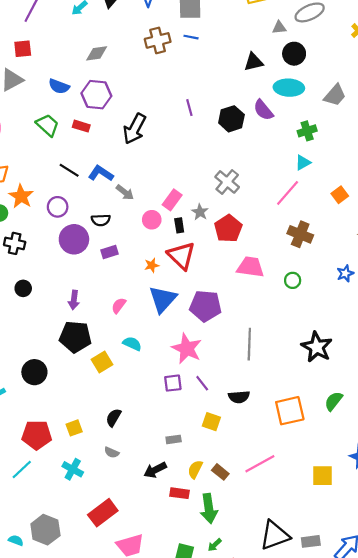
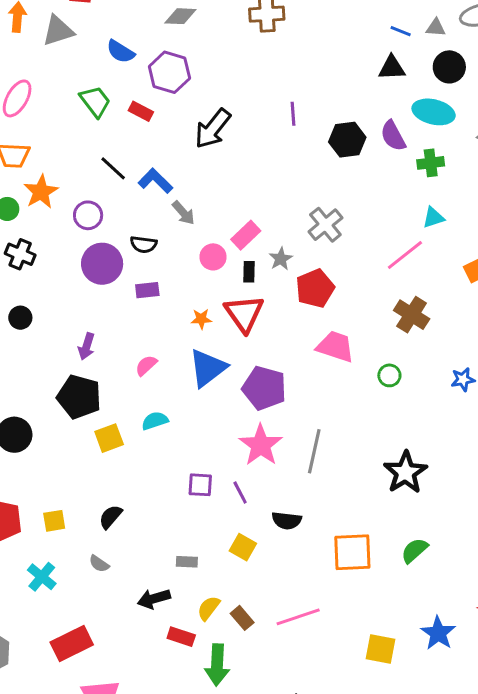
blue line: (191, 37) -> (401, 31), moved
green cross: (307, 131) -> (431, 163), moved
cyan semicircle: (132, 344) -> (155, 421), turned -54
pink star: (187, 348) -> (261, 445), moved

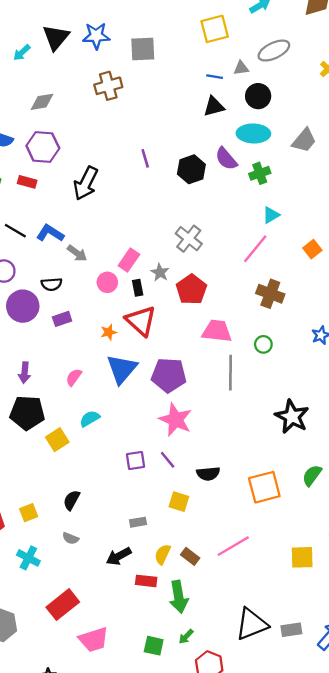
gray line: (314, 451) -> (230, 373), moved

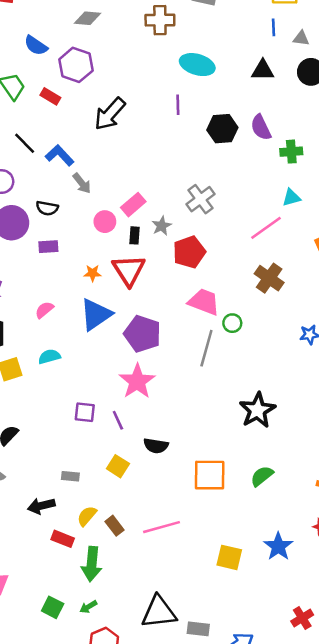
blue line: (215, 77) -> (274, 27), moved, turned 63
cyan ellipse: (253, 133) -> (197, 65), moved
green circle: (263, 344) -> (232, 323), moved

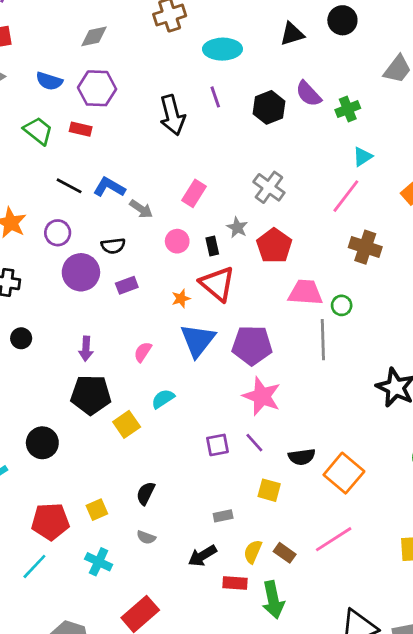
black arrow: (110, 114) -> (172, 115), moved, turned -39
pink rectangle: (133, 205) -> (194, 193), moved
orange square: (210, 475) -> (344, 473), moved, turned -33

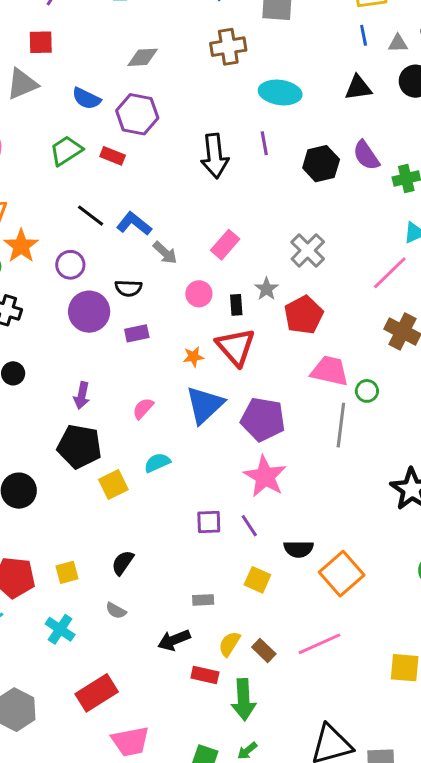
green trapezoid: (38, 131) -> (66, 151), turned -80

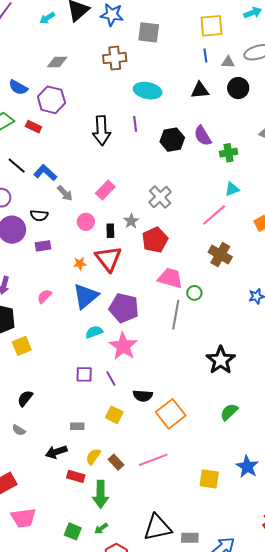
cyan semicircle: (157, 463) -> (94, 332), moved

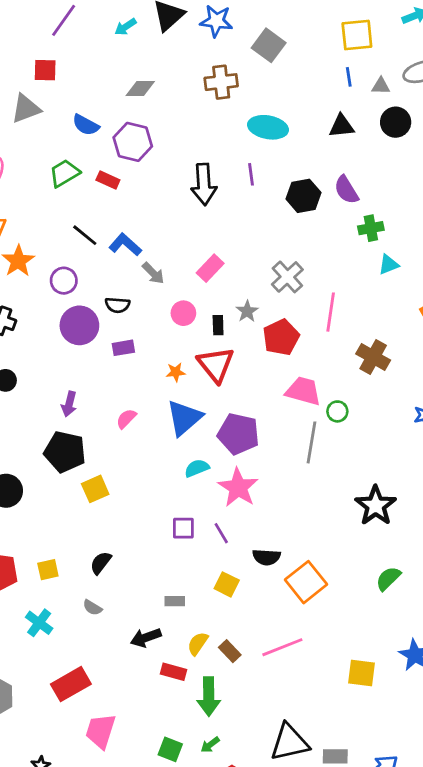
gray square: (149, 32) -> (269, 45), turned 30
green cross: (229, 153) -> (371, 228), moved
pink line: (214, 215) -> (331, 312), moved, turned -40
pink trapezoid: (23, 518) -> (101, 731), turned 116

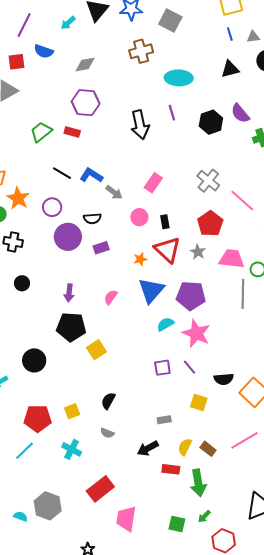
blue semicircle: (86, 125) -> (44, 51), moved
gray star: (247, 311) -> (198, 252), moved
pink line: (331, 312) -> (242, 201), turned -48

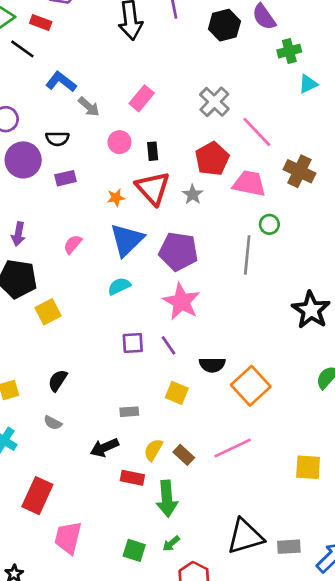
black line: (62, 173) -> (22, 49), moved
pink trapezoid: (232, 259) -> (249, 184), moved
cyan semicircle: (165, 324) -> (119, 286), moved
red rectangle: (100, 489) -> (37, 496), turned -32

